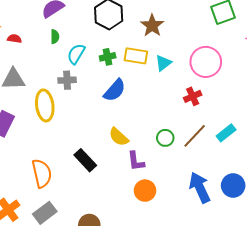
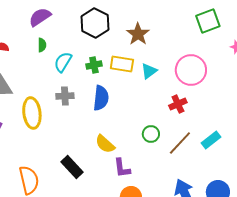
gray cross: (67, 80) -> (65, 96), moved
blue semicircle: (115, 90) -> (101, 98), turned -35
green circle: (165, 138) -> (151, 134), moved

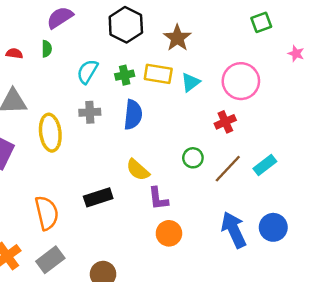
green square: (208, 21) -> (261, 22), size x0.7
green semicircle: (42, 45) -> (47, 49), moved
black rectangle: (72, 167) -> (98, 197), turned -65

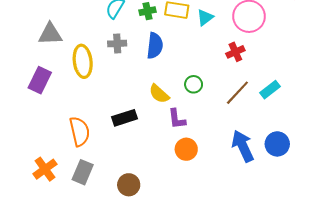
green circle: (193, 158) -> (194, 84), moved
gray rectangle: (50, 260) -> (83, 172), turned -30

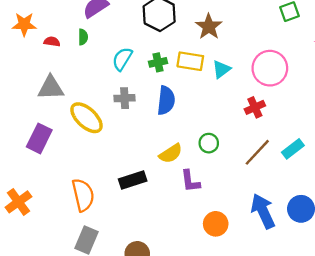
yellow ellipse: (83, 61) -> (86, 118), turned -40
yellow semicircle: (159, 94) -> (171, 153), turned -75
orange circle: (186, 149) -> (216, 224), moved
orange cross: (45, 169) -> (18, 202), moved

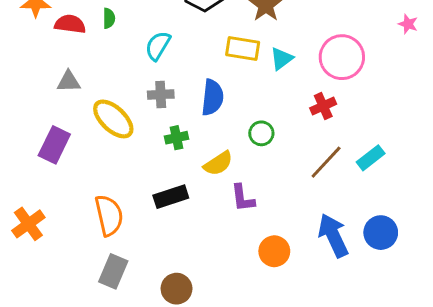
red semicircle: (52, 42) -> (70, 24), size x1.5
green cross: (158, 62) -> (177, 138), moved
gray triangle: (51, 88) -> (69, 82), size x0.7
green circle: (209, 143) -> (261, 133), moved

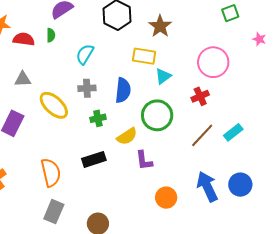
cyan triangle: (281, 59) -> (163, 76), moved
green circle: (261, 133) -> (157, 115), size x1.8

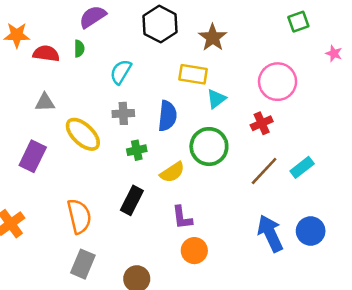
black rectangle: (94, 159) -> (132, 200), turned -45
purple L-shape: (144, 160) -> (182, 218), moved
orange circle: (166, 198) -> (194, 251), moved

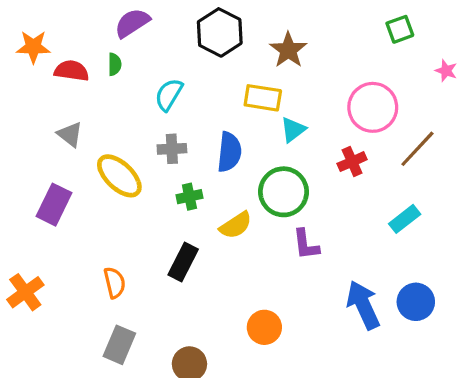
gray triangle: (45, 102) -> (70, 134), turned 40
brown line: (264, 171) -> (417, 149), moved
orange semicircle: (79, 216) -> (115, 283), size x0.7
purple L-shape: (182, 218) -> (306, 244), moved

